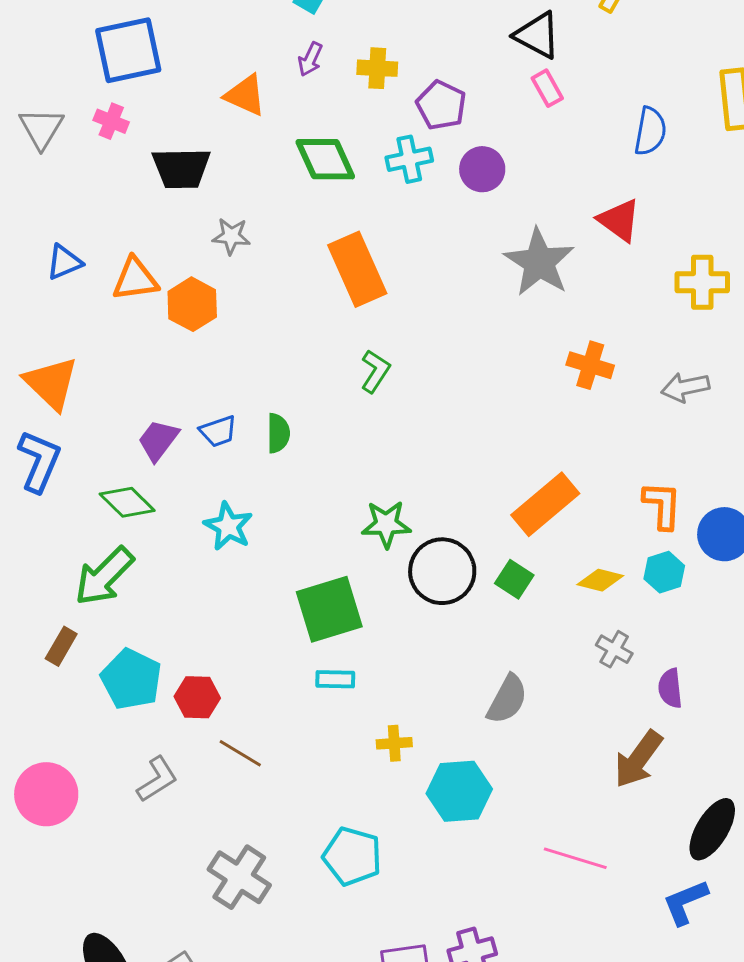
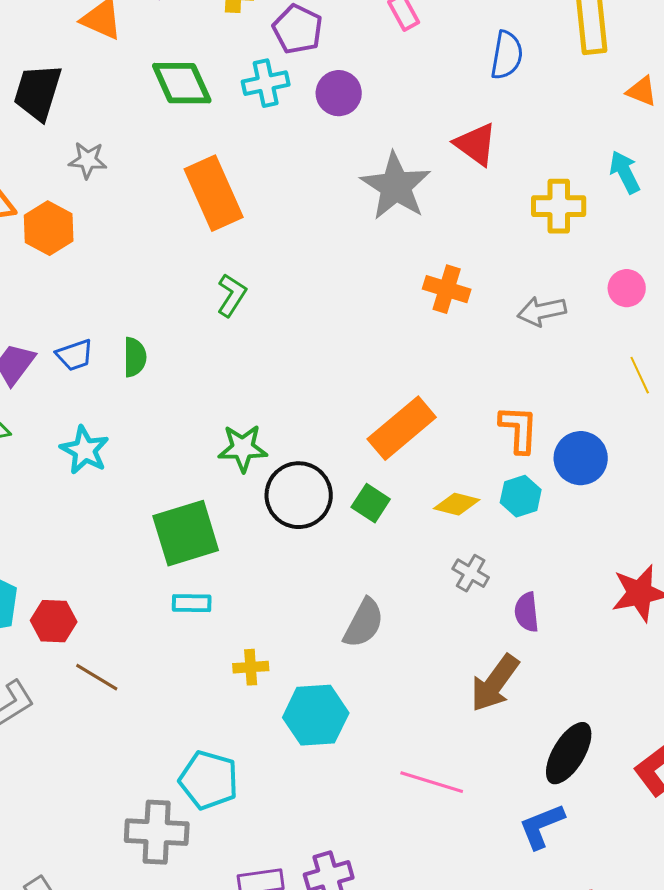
black trapezoid: (181, 168) -> (38, 92), turned 108
gray cross: (239, 877) -> (157, 832), moved, turned -30

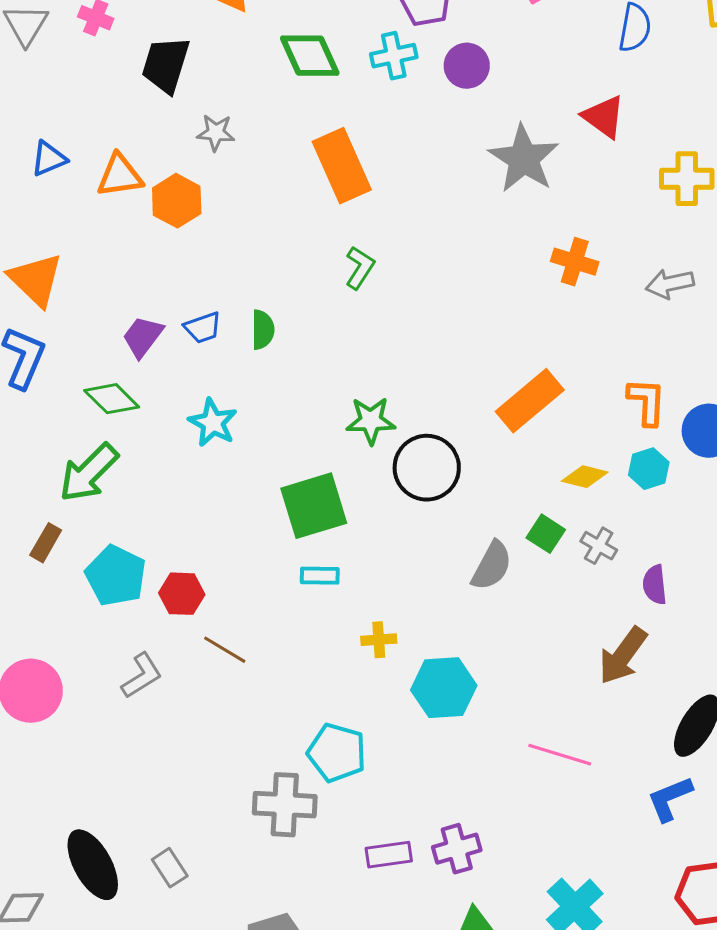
green square: (371, 503) -> (546, 534), moved
gray semicircle: (364, 623) -> (492, 566), moved

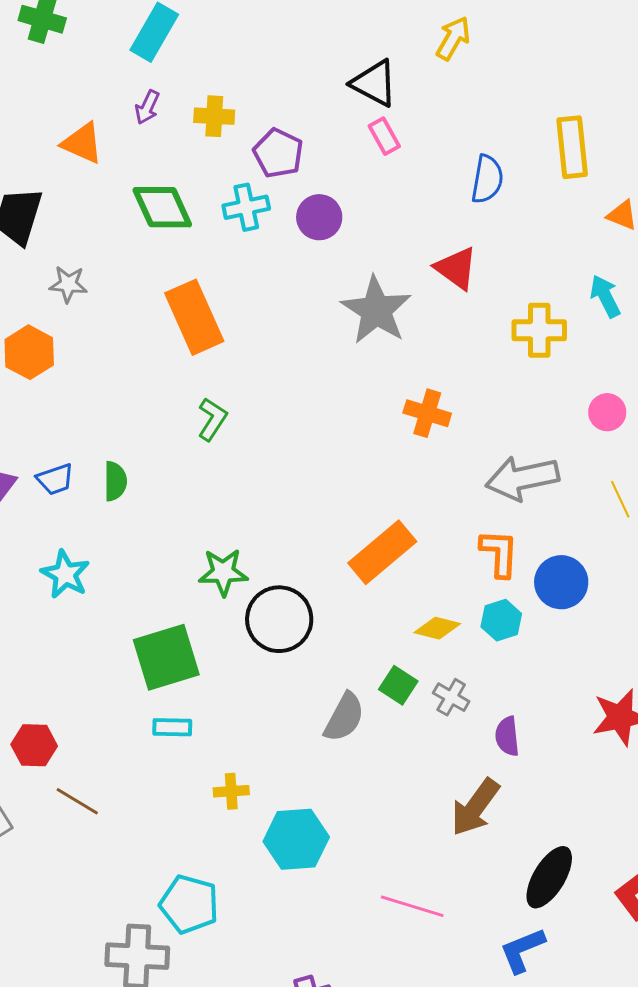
gray arrow: (670, 284) -> (522, 478), moved, size x1.5

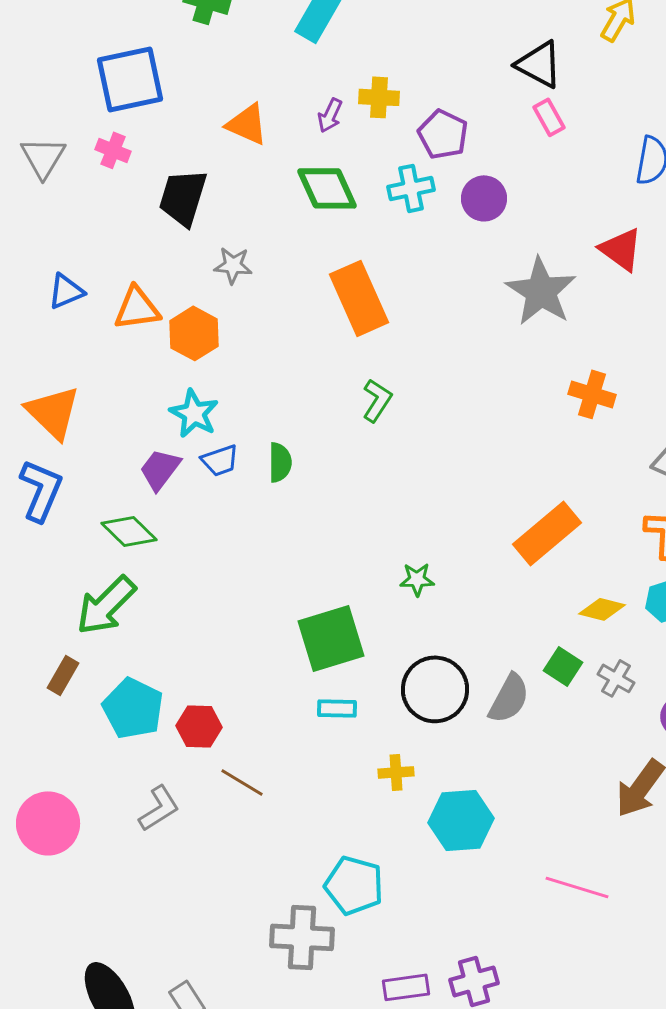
purple arrow: (147, 107) -> (330, 115), moved
green star: (223, 572) -> (417, 579), moved, size x0.7
cyan star: (65, 574) -> (194, 413), moved
black circle: (279, 619) -> (435, 689), moved

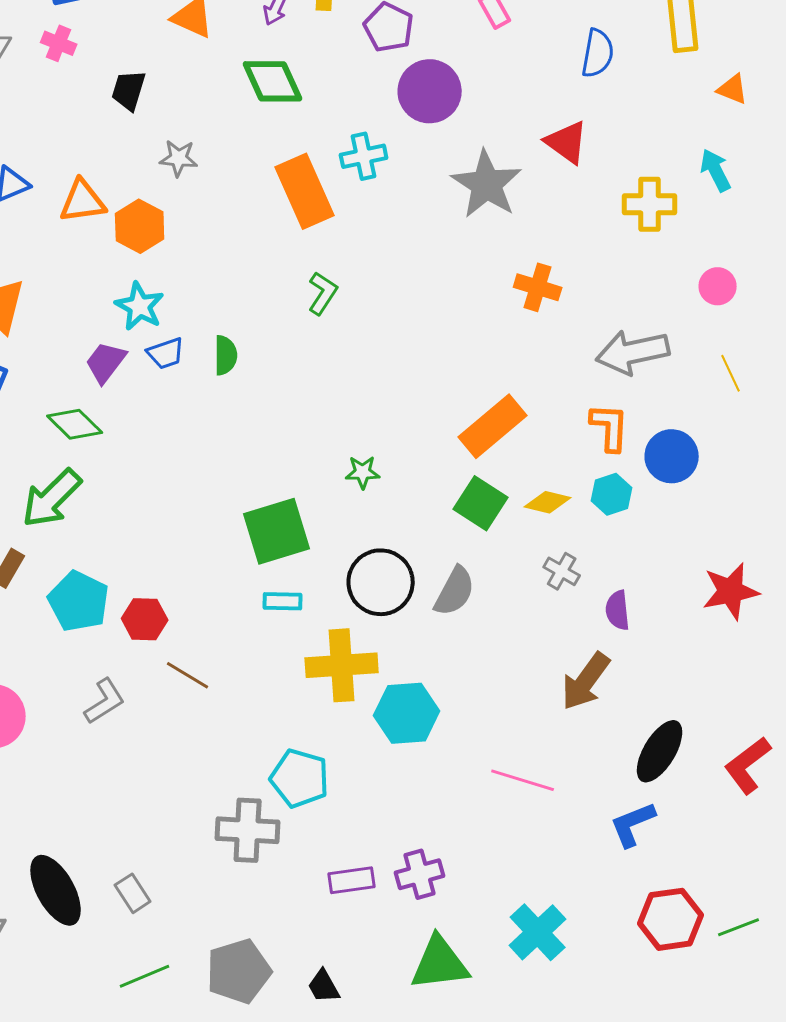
cyan cross: (411, 188) -> (364, 156), moved
black trapezoid: (183, 197) -> (129, 90), size x0.7
purple circle: (484, 198) -> (430, 91), size x1.4
green square: (563, 666) -> (481, 503), moved, size x1.4
yellow cross: (396, 772) -> (342, 665), size x2.0

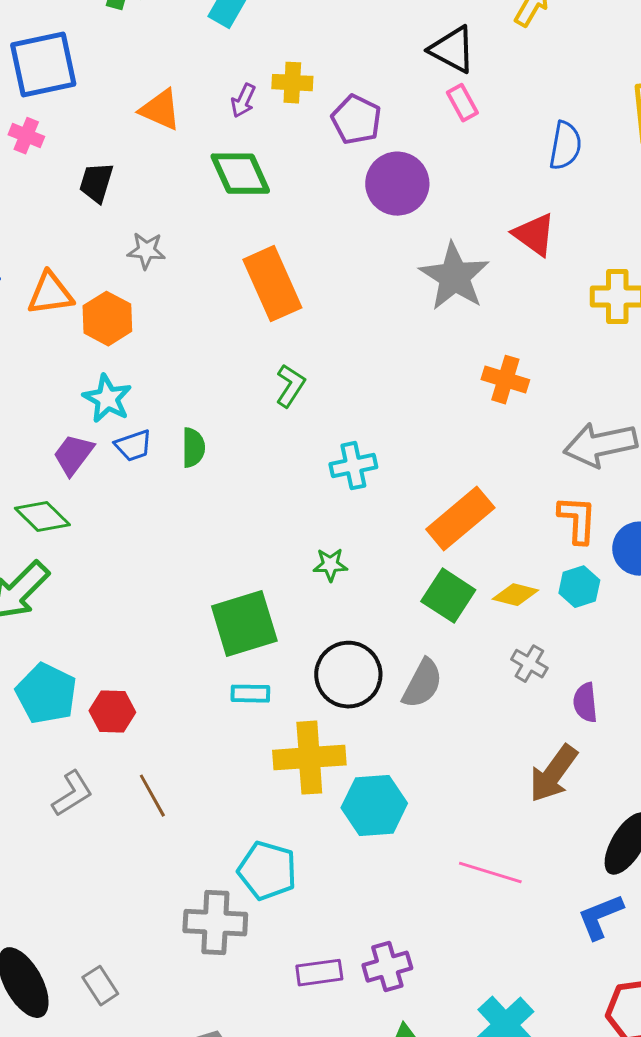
cyan cross: (364, 156) -> (353, 466), moved
brown line: (188, 675) -> (152, 796), moved, turned 30

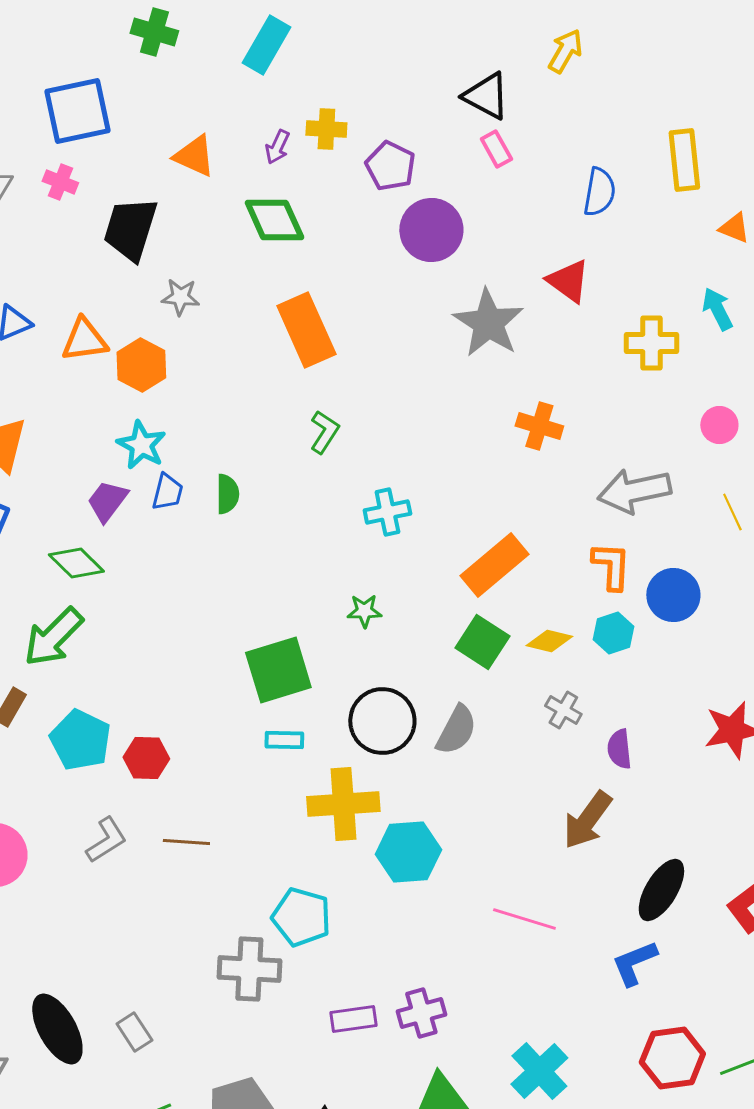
black trapezoid: (96, 183) -> (130, 229), size x1.6
blue trapezoid: (133, 446) -> (167, 492), turned -57
brown line: (152, 796) -> (186, 842), turned -57

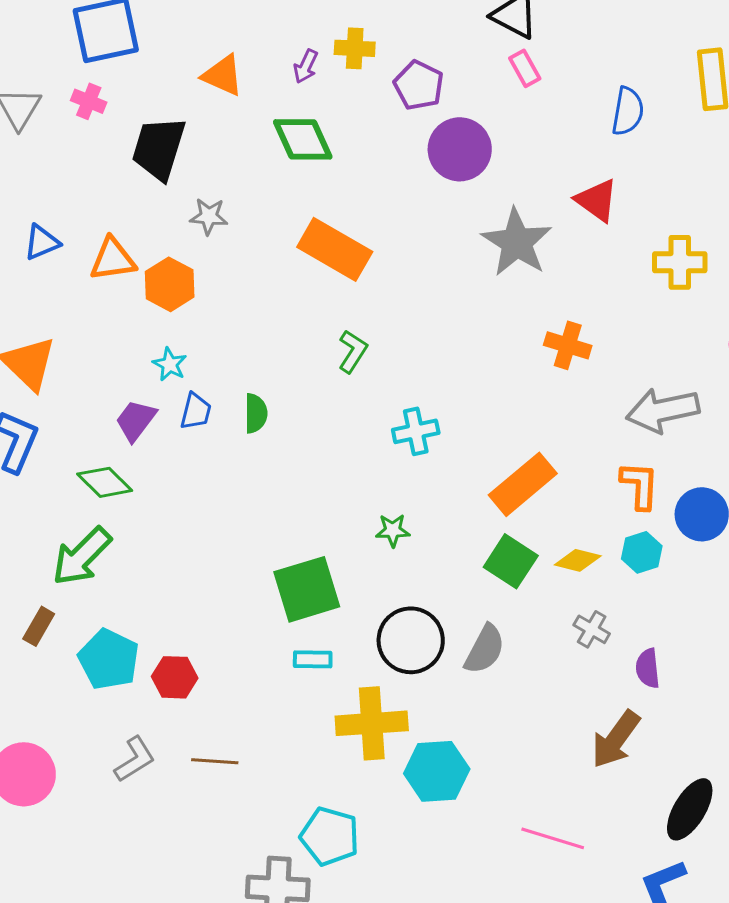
orange rectangle: (306, 330) -> (335, 249), turned -36
cyan star: (141, 445) -> (170, 364), size x0.7

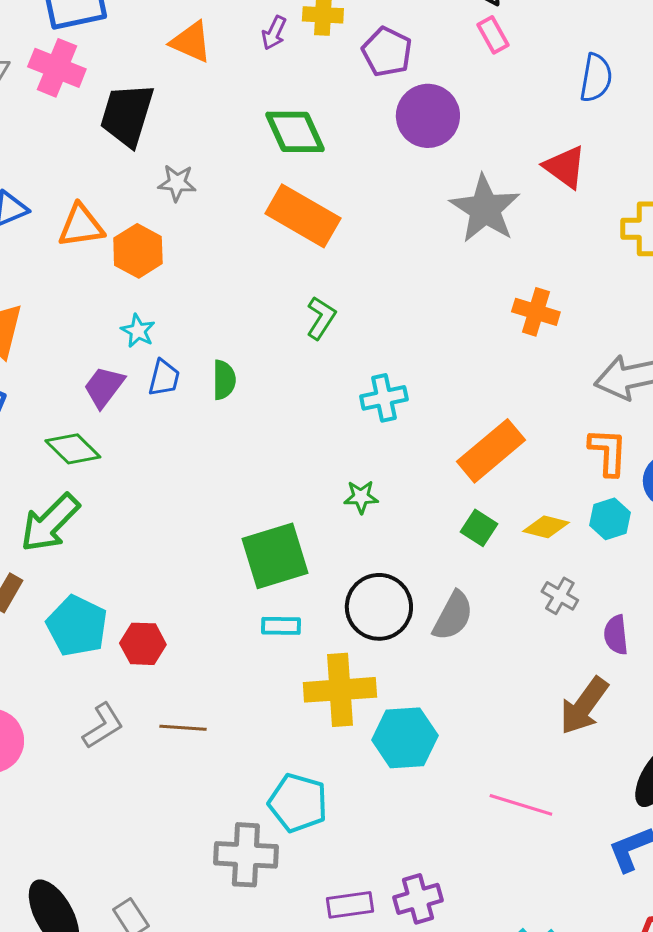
pink cross: (89, 101) -> (57, 68), size x1.6
green diamond: (303, 139) -> (295, 132), moved
green square: (511, 561) -> (479, 528), size x0.7

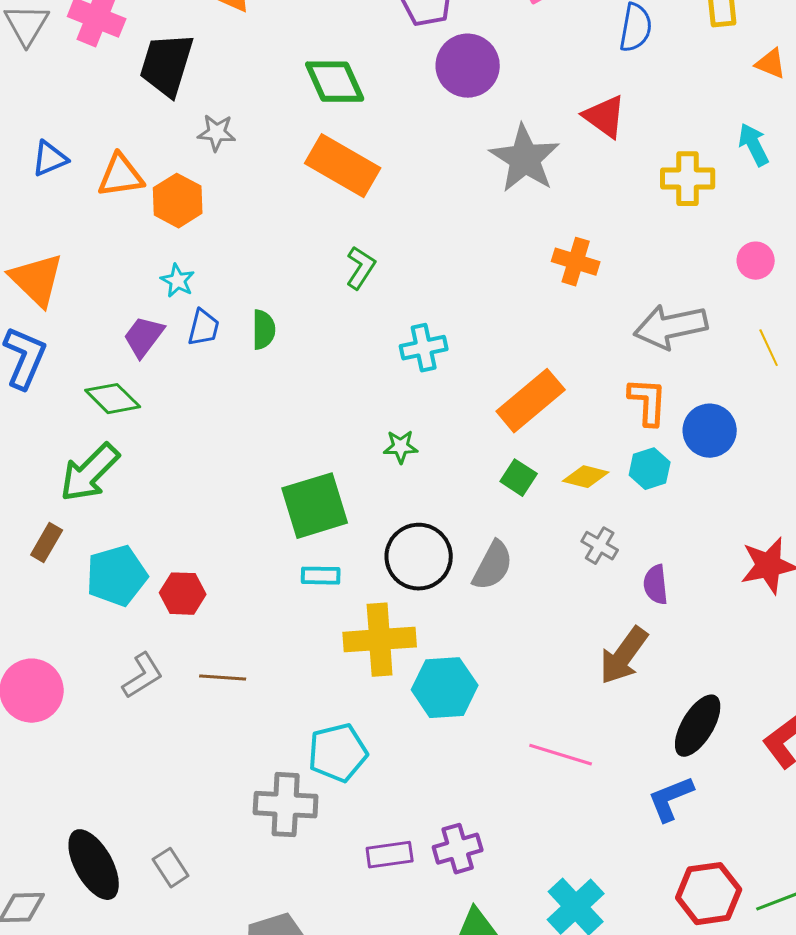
cyan pentagon: (77, 626) -> (117, 576), turned 30
cyan pentagon: (298, 803) -> (338, 753), turned -30

